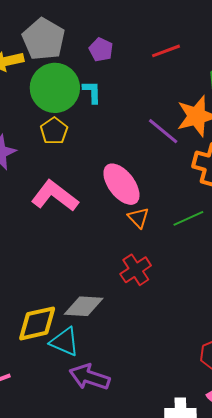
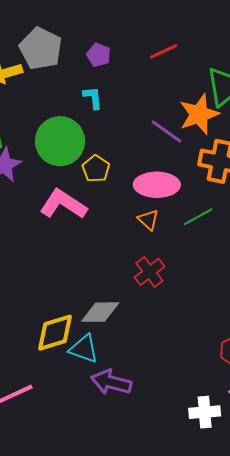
green circle: (55, 88) -> (60, 141), moved
yellow pentagon: (54, 131) -> (96, 169), moved
pink ellipse: (121, 184) -> (157, 185), moved, turned -48

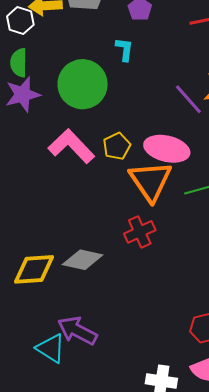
yellow pentagon: (96, 169) -> (117, 146), moved
orange triangle: (148, 220) -> (150, 181), size x2.0
cyan triangle: (84, 349) -> (51, 348), moved

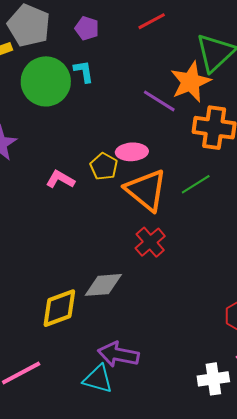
green circle: (83, 84) -> (46, 81), moved
pink L-shape: (71, 146) -> (60, 179), size x0.6
pink ellipse: (167, 149) -> (132, 152), moved, size x0.7

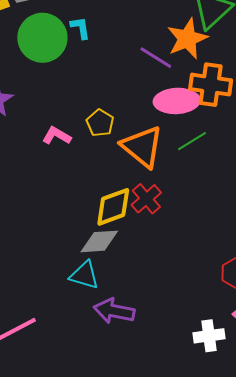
pink ellipse: (132, 152) -> (177, 101), moved, size x1.4
yellow diamond: (59, 308) -> (113, 207), moved
cyan triangle: (98, 379) -> (84, 275), moved

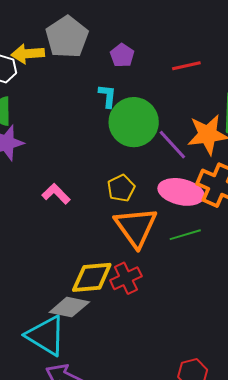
green circle: (42, 38) -> (134, 122), moved
yellow pentagon: (100, 123) -> (121, 188), moved
cyan triangle: (84, 275) -> (46, 336), size x1.4

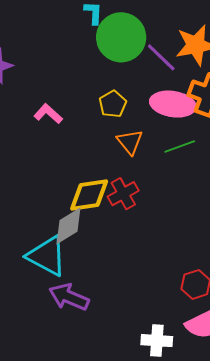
orange triangle: (136, 227) -> (130, 142), size x0.6
gray diamond: (69, 307) -> (69, 226), turned -39

